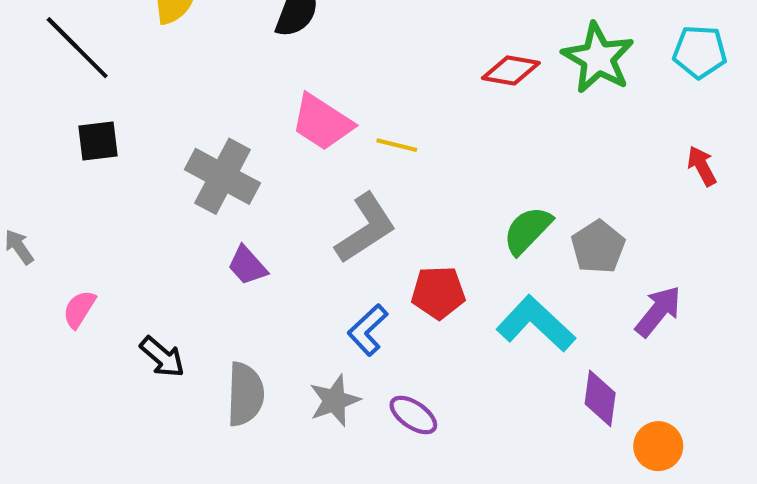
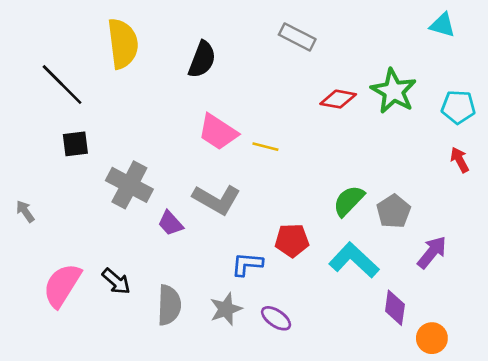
cyan pentagon: (700, 52) -> (458, 107), moved
gray cross: (222, 176) -> (129, 185), moved
gray L-shape: (366, 228) -> (217, 199), moved, turned 63
pink semicircle: (79, 309) -> (62, 285), moved, size x1.8
blue L-shape: (368, 330) -> (247, 264), turned 48

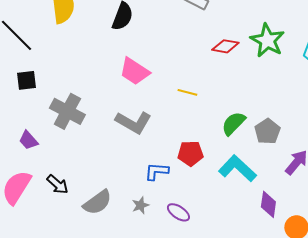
yellow line: (265, 147) -> (187, 92), moved
purple trapezoid: (170, 223) -> (28, 140), moved
gray semicircle: (169, 305) -> (97, 202), turned 52
gray star: (226, 309) -> (140, 205), size x0.7

